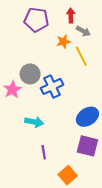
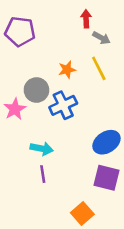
purple pentagon: (36, 20) -> (20, 31), moved
orange star: (63, 42) -> (67, 70), moved
purple line: (44, 152) -> (43, 174), moved

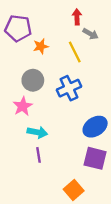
yellow line: (99, 68) -> (75, 52), moved
orange star: (67, 70) -> (41, 46), moved
blue cross: (63, 105) -> (69, 88), moved
pink star: (15, 109) -> (23, 106), moved

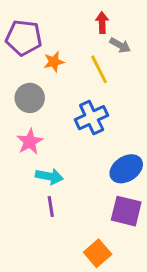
gray circle: (33, 80) -> (30, 98), moved

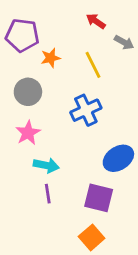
red arrow: (102, 23) -> (96, 21), turned -54
gray arrow: (120, 45) -> (124, 42), moved
purple square: (126, 211) -> (99, 198), moved

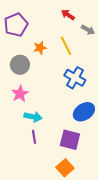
purple pentagon: (22, 35) -> (16, 25), turned -30
orange star: (51, 58) -> (40, 48), moved
blue cross: (86, 110) -> (75, 78), moved, turned -35

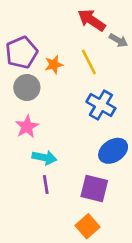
red arrow: (68, 15) -> (92, 20), size x1.5
purple pentagon: (16, 25) -> (21, 52), moved

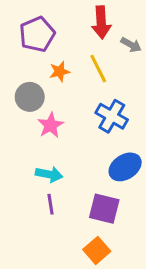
red arrow: (92, 20) -> (101, 22), turned -128
purple pentagon: (21, 52) -> (37, 34), moved
pink star: (27, 127) -> (51, 125), moved

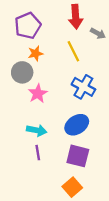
orange star: (60, 72) -> (36, 53), moved
blue ellipse: (125, 167) -> (77, 125), moved

